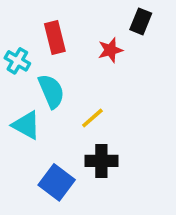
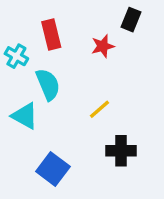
yellow line: (92, 118) -> (99, 109), moved
black cross: (101, 161) -> (121, 151), moved

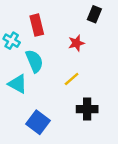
red star: (103, 46) -> (76, 43), moved

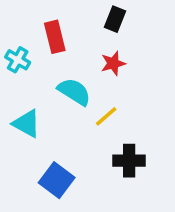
black rectangle: (94, 14) -> (115, 19), moved
cyan semicircle: (34, 61) -> (74, 92), moved, turned -35

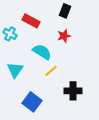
red rectangle: (55, 37) -> (31, 21), turned -48
yellow line: (106, 116) -> (51, 71), moved
cyan triangle: (26, 123) -> (15, 70), turned 36

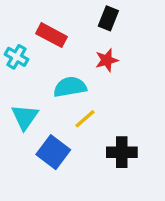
cyan semicircle: (42, 52) -> (70, 87), turned -42
blue square: (32, 102) -> (53, 152), moved

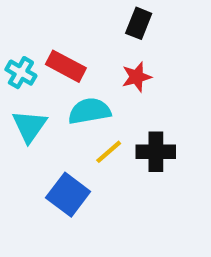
red rectangle: (52, 35) -> (66, 66), moved
cyan triangle: (25, 117) -> (30, 126), moved
black cross: (122, 152) -> (156, 152), moved

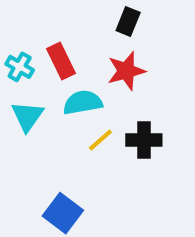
red rectangle: (66, 66) -> (61, 61), turned 36
red star: (137, 77) -> (126, 71), size x1.4
blue square: (68, 195) -> (63, 213), moved

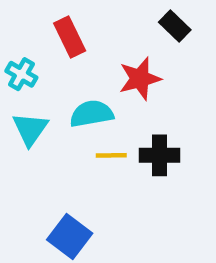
black rectangle: (128, 22) -> (175, 26), moved, turned -68
red rectangle: (61, 61) -> (70, 37), moved
yellow line: (100, 140) -> (111, 155), turned 40

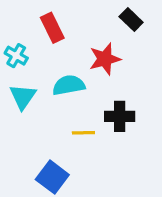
yellow line: (111, 155) -> (83, 133), moved

